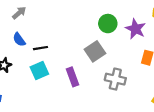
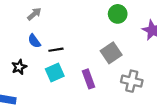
green circle: (108, 24) -> (118, 14), moved

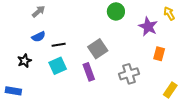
blue semicircle: (34, 41) -> (39, 37), turned -80
gray square: (111, 53) -> (98, 49), moved
gray cross: (132, 81) -> (129, 74), turned -30

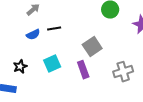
black line: (59, 45) -> (54, 29), moved
black star: (24, 61) -> (20, 67), moved

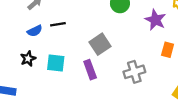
cyan square: (52, 64) -> (56, 63), turned 30
black star: (20, 67) -> (28, 59), moved

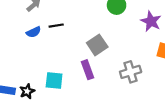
black star: (28, 59) -> (27, 91), moved
cyan square: (56, 63) -> (54, 80), moved

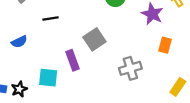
blue semicircle: (34, 32) -> (19, 42), moved
purple rectangle: (87, 70) -> (73, 60), moved

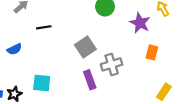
purple rectangle: (73, 60) -> (90, 80), moved
gray cross: (130, 68) -> (112, 64), moved

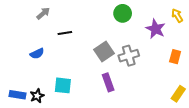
orange rectangle: (152, 52) -> (175, 57), moved
gray cross: (112, 64) -> (129, 56), moved

